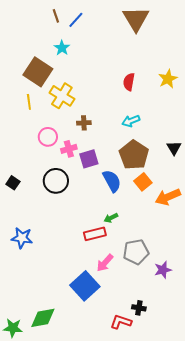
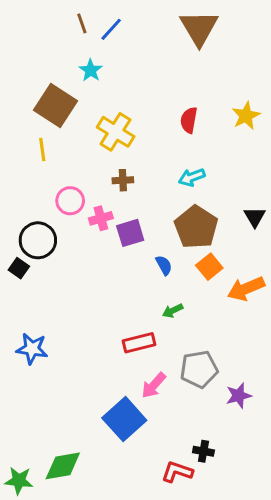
yellow cross: (62, 96) -> (116, 132), moved
black circle: (56, 181) -> (38, 240), moved
blue semicircle: (112, 181) -> (164, 265), size x0.6
green arrow: (111, 218) -> (173, 311), moved

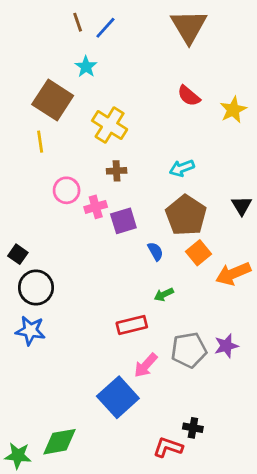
red semicircle: (189, 120) -> (189, 96), moved, turned -60
black circle: (38, 240) -> (36, 288), moved
purple star: (239, 396) -> (226, 346), moved

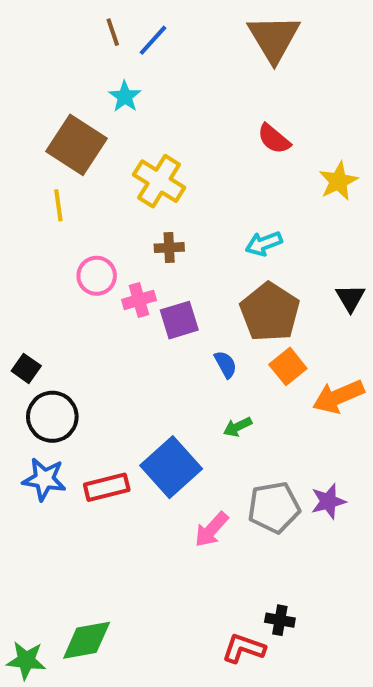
yellow star: (233, 110) -> (338, 181), moved
red rectangle: (132, 325) -> (107, 487), moved
blue square: (118, 397) -> (171, 467), moved

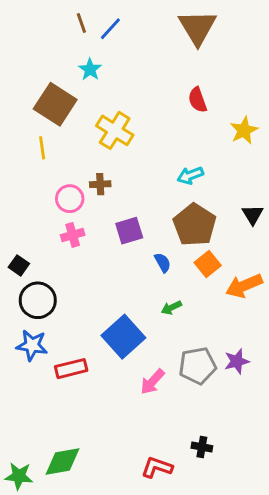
red semicircle: (274, 139) -> (197, 100), turned 30
brown cross: (169, 248) -> (100, 184), moved
pink cross: (139, 300) -> (73, 235), moved
red rectangle: (107, 487) -> (71, 369), moved
red L-shape: (244, 648) -> (157, 467), moved

